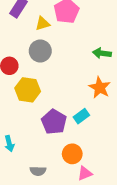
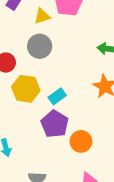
cyan rectangle: (81, 116) -> (57, 96), moved
orange circle: (72, 154) -> (81, 141), moved

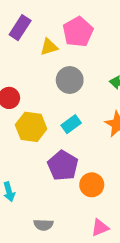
gray circle: (40, 46) -> (70, 80), moved
cyan rectangle: (57, 96) -> (71, 124), moved

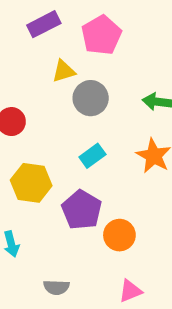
purple rectangle: (20, 28) -> (44, 24), moved, turned 30
yellow triangle: (49, 47) -> (64, 71), moved
yellow hexagon: (31, 127) -> (31, 183), moved

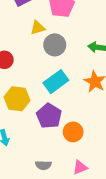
cyan rectangle: (92, 156) -> (56, 82), size x1.5
gray semicircle: (56, 287) -> (43, 165), moved

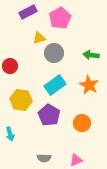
orange circle: (73, 132) -> (82, 123), moved

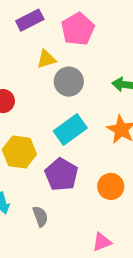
gray semicircle: (44, 158) -> (40, 216), moved, turned -112

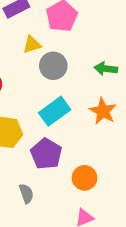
orange circle: (111, 186) -> (84, 178), moved

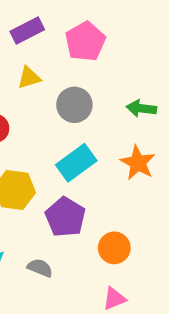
yellow triangle: (32, 44) -> (29, 78), moved
gray semicircle: (26, 193) -> (40, 268), turned -48

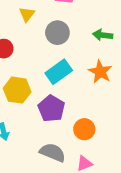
yellow triangle: (29, 78) -> (27, 14), turned -35
gray semicircle: (40, 268) -> (53, 152), moved, size x1.5

